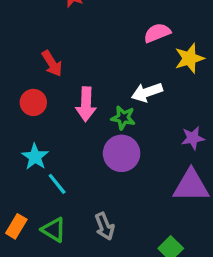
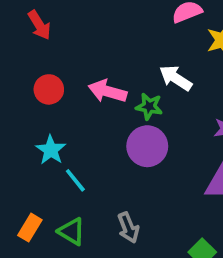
red arrow: (52, 63) -> (39, 25), moved
white arrow: (147, 92) -> (176, 78), turned 52
pink arrow: (86, 104) -> (108, 91), turned 104

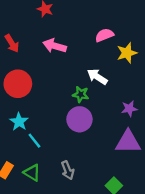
red circle: (49, 89) -> (18, 84), size x1.5
pink arrow: (108, 91) -> (55, 46), moved

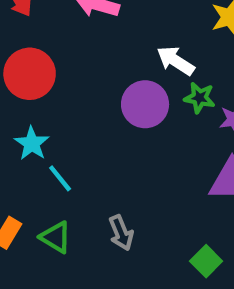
green star: (81, 94) -> (200, 98), moved
purple circle: (79, 119) -> (145, 104), moved

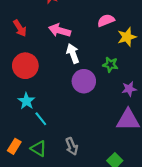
white arrow: (176, 61) -> (73, 54), moved, turned 36
green star: (200, 98) -> (110, 65), moved

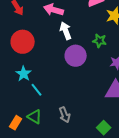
orange rectangle: (14, 146) -> (16, 123), moved

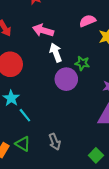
green star: (100, 41) -> (82, 63), moved

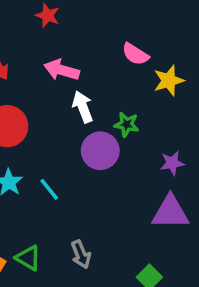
pink semicircle: (88, 21) -> (135, 54), turned -126
cyan line: (25, 115) -> (49, 189), moved

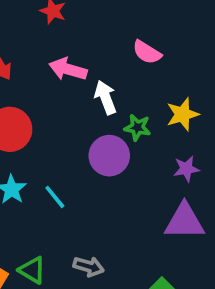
yellow star: (169, 81) -> (183, 114), moved
white arrow: (83, 107) -> (106, 97), moved
gray arrow: (81, 254) -> (89, 266), turned -52

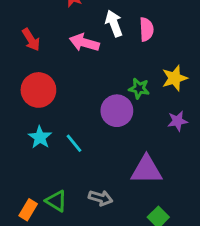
pink semicircle: (147, 52) -> (146, 29), turned -125
white arrow: (106, 97) -> (114, 23), moved
purple triangle: (184, 221) -> (146, 170), moved

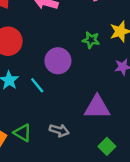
purple circle: (117, 111) -> (58, 61), moved

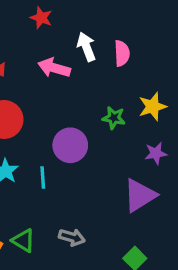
cyan line: (37, 85) -> (43, 178), turned 35
purple triangle: (97, 107) -> (140, 195), moved, turned -32

